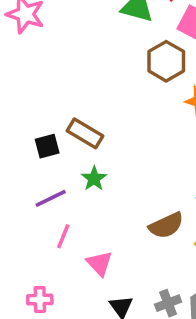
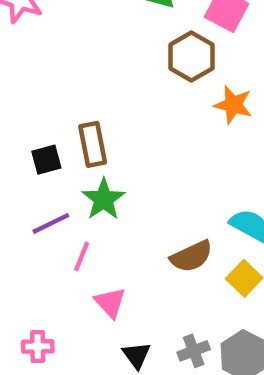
brown rectangle: (85, 133) -> (93, 144), turned 48
green star: (94, 179) -> (104, 199), size x1.4
pink line: (63, 236) -> (82, 256), moved

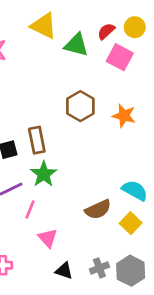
brown hexagon: (191, 56) -> (80, 106), moved
black triangle: (137, 355) -> (64, 271), turned -36

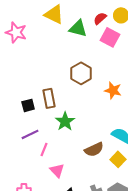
orange star: (124, 116) -> (113, 90), moved
green star: (44, 174) -> (65, 121), moved

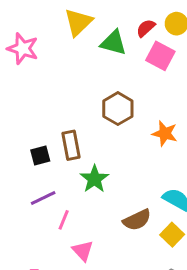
yellow triangle: (54, 14) -> (78, 22), turned 50

